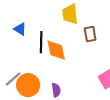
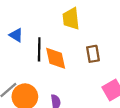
brown rectangle: (90, 34) -> (93, 54), moved

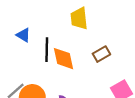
brown rectangle: (93, 54) -> (101, 54), turned 70

